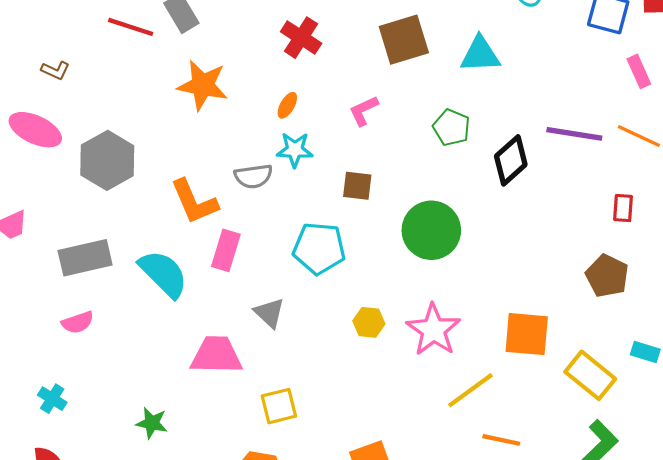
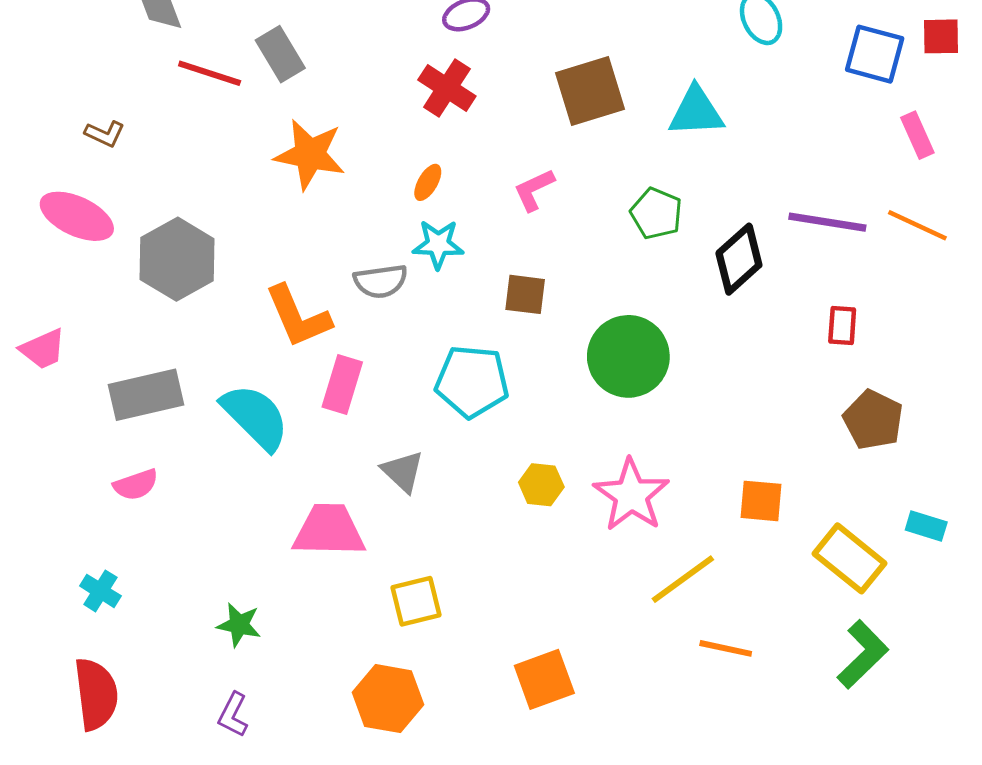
red rectangle: (623, 208) -> (842, 325), moved
orange square: (527, 334) -> (761, 501), size x0.7

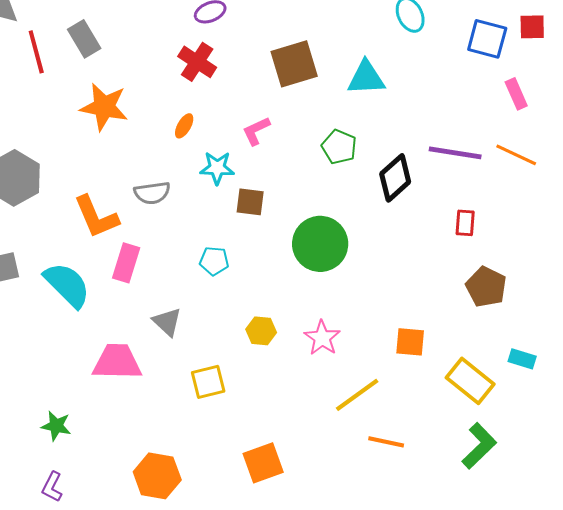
red line: (210, 73) -> (36, 52), turned 57
cyan star: (438, 244) -> (217, 168), moved
cyan pentagon: (472, 381) -> (214, 261), size x0.6
pink star: (631, 495) -> (322, 338), size x0.7
yellow square: (416, 601) -> (208, 382), moved

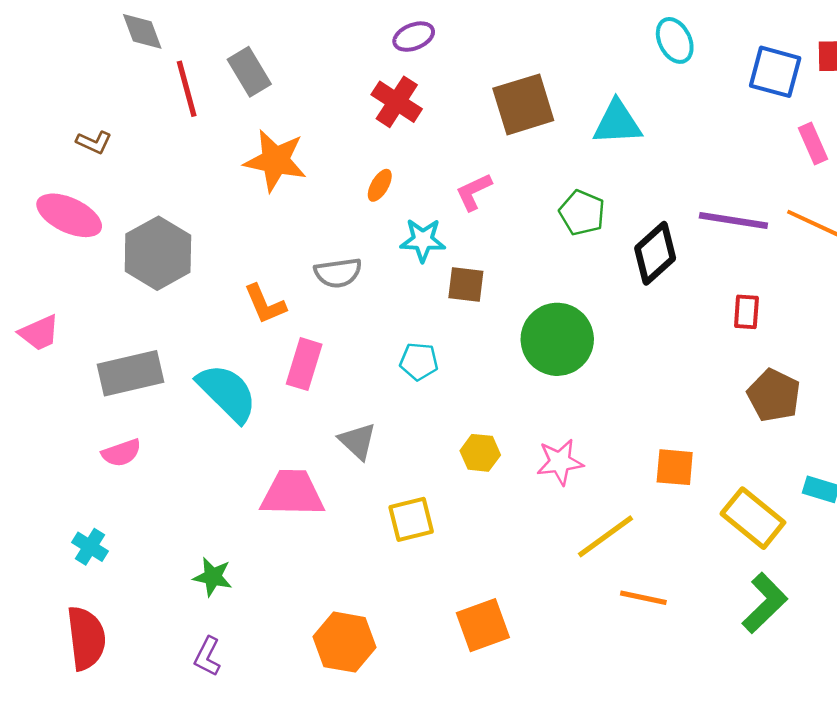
orange L-shape: (96, 217) -> (265, 304), size x0.7
pink star: (322, 338) -> (560, 462), turned 30

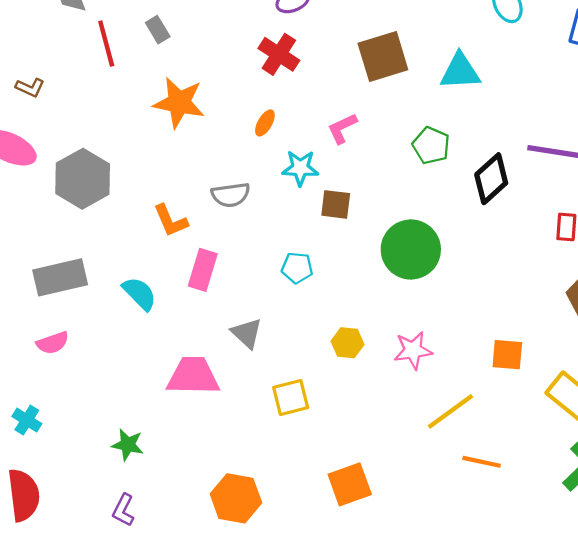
gray rectangle: (249, 72) -> (158, 30), size x0.7
cyan semicircle: (227, 393) -> (139, 293), size x0.7

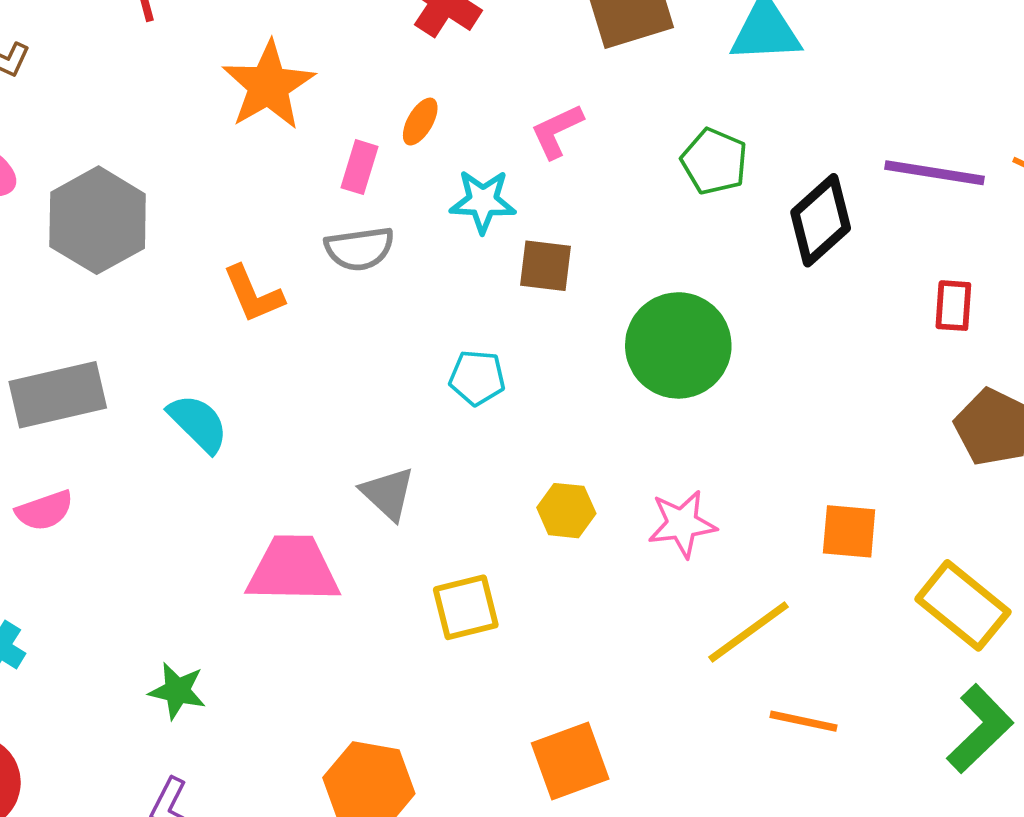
orange star: (179, 103) -> (268, 85), turned 30
pink rectangle: (203, 270) -> (359, 167), moved, size x0.7

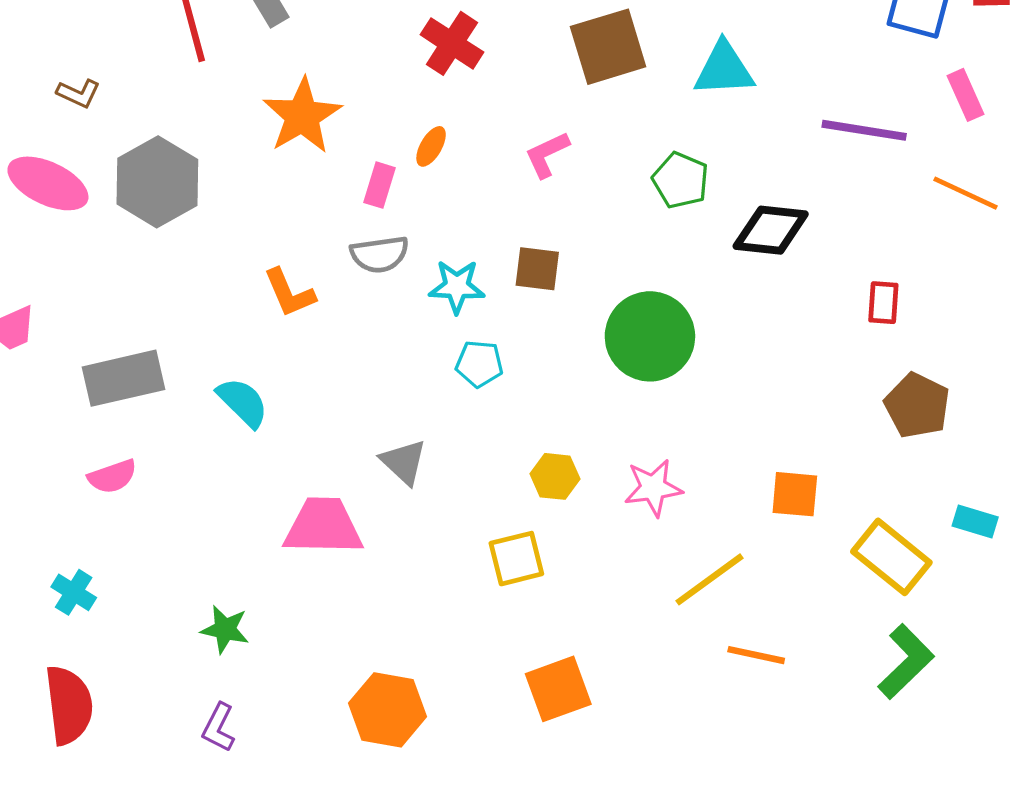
purple line: (934, 173) -> (864, 130), moved
cyan star: (483, 201) -> (457, 286), moved
gray hexagon: (98, 220) -> (157, 182), moved
black diamond: (821, 220) -> (771, 230), turned 48
yellow square: (466, 607) -> (516, 559), moved

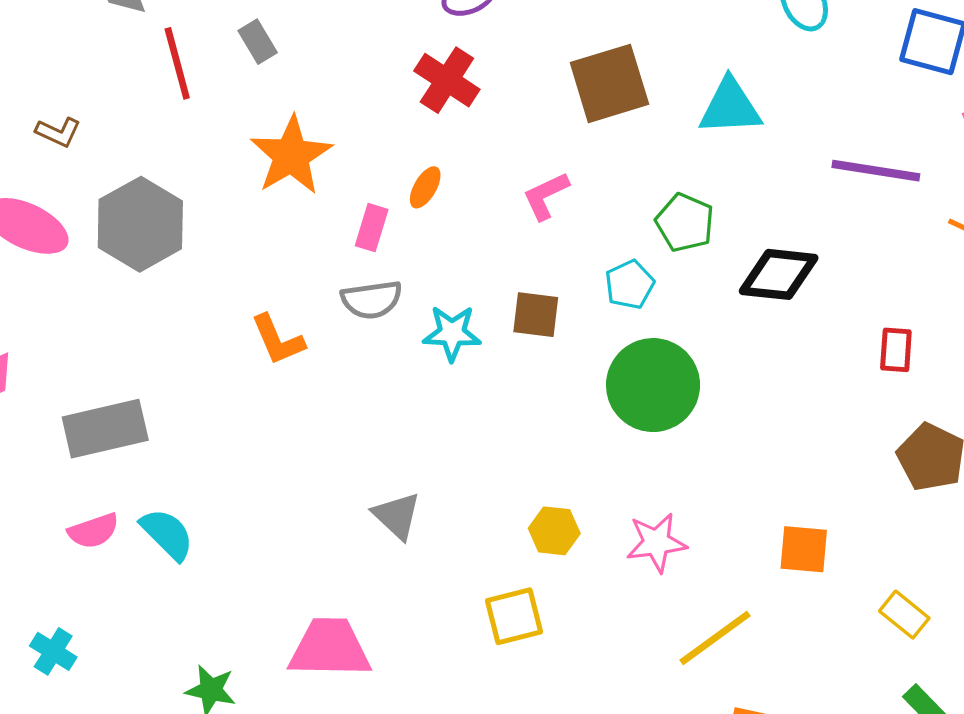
cyan pentagon: (479, 364) -> (630, 285), moved, turned -30
cyan semicircle: (243, 402) -> (167, 534), moved
pink trapezoid: (323, 526) -> (330, 648), moved
yellow rectangle: (891, 557) -> (904, 615), size x0.6

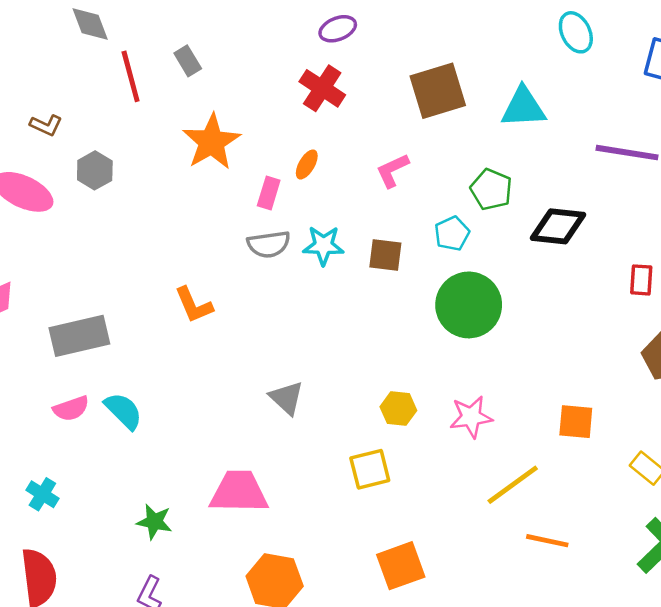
gray hexagon: (140, 224) -> (95, 170), moved, size x0.6
cyan star: (452, 333) -> (323, 245), moved
orange L-shape: (278, 340) -> (194, 305), moved

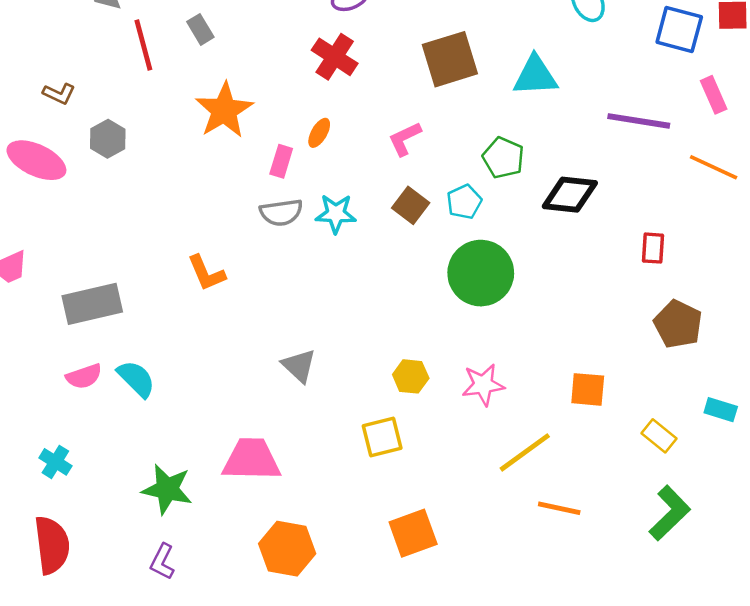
brown square: (385, 255) -> (411, 205), moved, turned 30
green star: (154, 522) -> (167, 489), size x1.4

